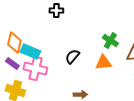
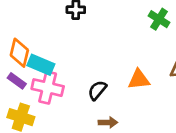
green cross: (110, 41) -> (159, 19), moved
black semicircle: (72, 57) -> (97, 90), moved

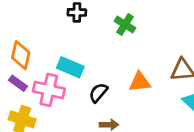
green cross: (159, 19) -> (125, 24), moved
cyan rectangle: (41, 65) -> (70, 67), moved

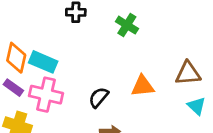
cyan rectangle: (70, 67) -> (43, 62), moved

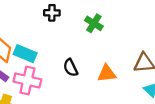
black semicircle: (99, 97) -> (71, 68), moved, turned -66

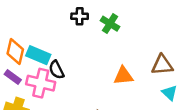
black cross: (52, 13) -> (80, 16), moved
black semicircle: (71, 68) -> (57, 70), moved

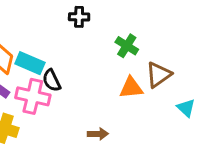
green cross: (110, 24) -> (127, 46), moved
brown triangle: (162, 65) -> (159, 75), moved, turned -30

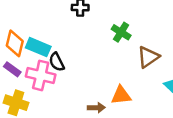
orange triangle: (131, 88) -> (121, 95), moved

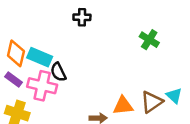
green cross: (121, 32) -> (149, 40), moved
brown triangle: (148, 57) -> (152, 102), moved

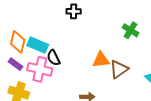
brown triangle: (152, 102) -> (119, 69), moved
orange triangle: (123, 106) -> (101, 60), moved

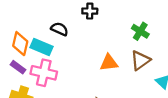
black cross: (74, 11) -> (90, 11), moved
black semicircle: (54, 58) -> (59, 29), moved, turned 140
brown triangle: (119, 69) -> (140, 60), moved

